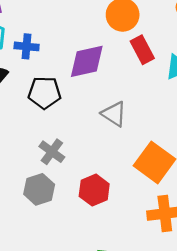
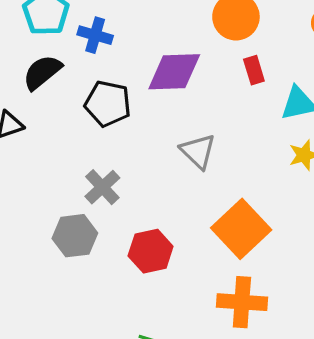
red rectangle: (142, 50) -> (254, 70), size x0.7

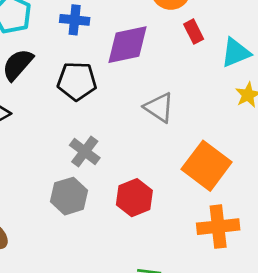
blue cross: (95, 35) -> (75, 20), moved

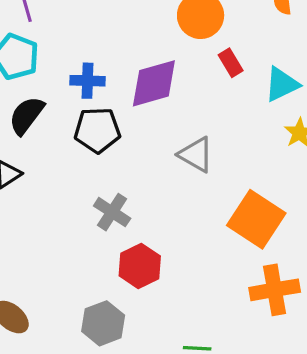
blue cross: (75, 20) -> (88, 81), moved
gray hexagon: (69, 196) -> (103, 323), moved
red hexagon: (134, 198) -> (140, 266), moved

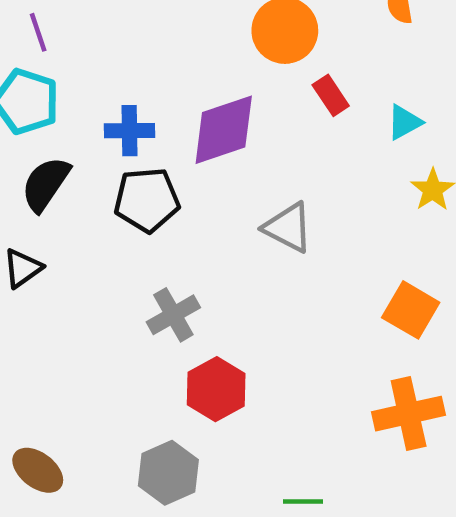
cyan triangle: (282, 84) -> (404, 122), size x0.7
gray cross: (112, 212) -> (173, 315), turned 30
orange square: (256, 219) -> (411, 310), moved, size x0.7

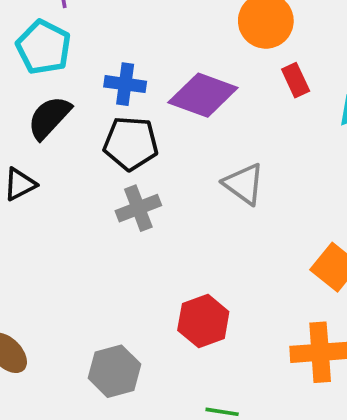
purple diamond: (224, 130) -> (203, 95), turned 30
gray cross: (173, 315) -> (138, 208), moved
red hexagon: (216, 389) -> (203, 321), moved

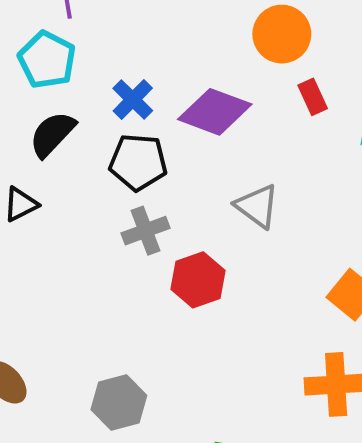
blue cross: (125, 84) -> (133, 100), turned 36
red hexagon: (203, 321) -> (198, 280), moved

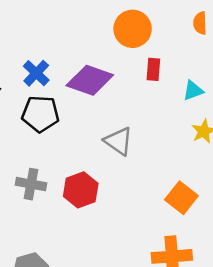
red rectangle: (313, 97) -> (153, 69), turned 30
gray cross: (146, 231) -> (31, 184), moved, turned 32

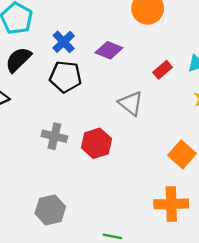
red rectangle: (153, 69) -> (163, 70), moved, turned 42
purple diamond: (90, 80) -> (109, 50), size x0.7

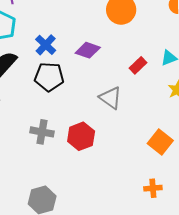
orange cross: (171, 204) -> (153, 188), size x0.6

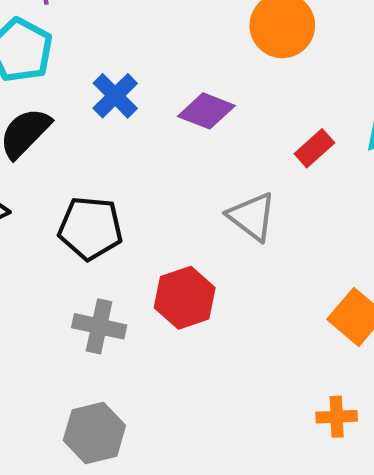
black pentagon: (49, 77) -> (90, 228), moved
gray cross: (42, 132) -> (99, 326), moved

